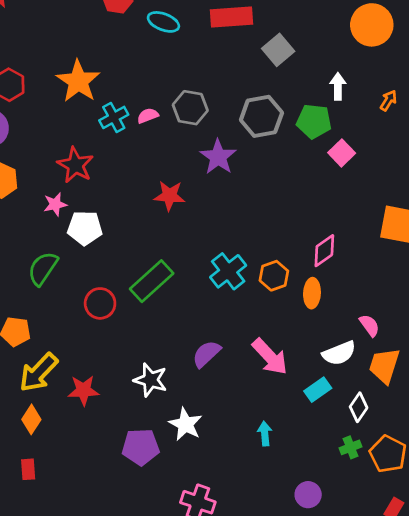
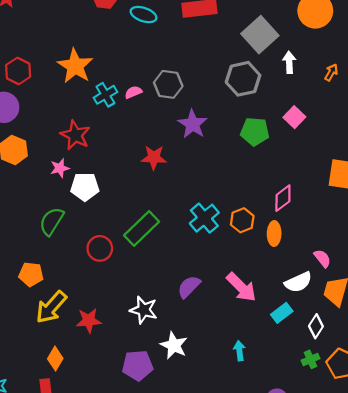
gray square: (278, 50) -> (260, 35), moved, size x1.4
gray hexagon: (261, 116) -> (243, 79), moved
green pentagon: (314, 121) -> (255, 132), moved
orange diamond: (31, 419) -> (55, 359), moved

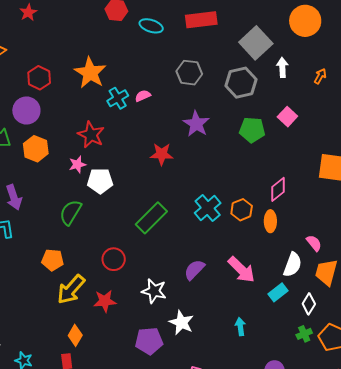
gray hexagon: (168, 84) -> (189, 73), moved
red circle: (100, 248) -> (114, 259), moved
white semicircle: (298, 282) -> (293, 265), turned -45

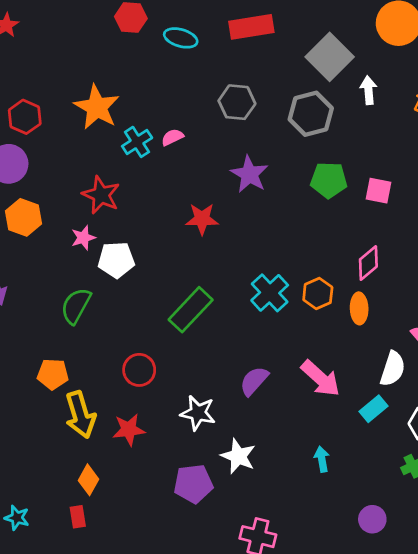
pink square: (287, 117) -> (379, 191), moved, turned -30
yellow arrow: (71, 289) -> (80, 415), turned -56

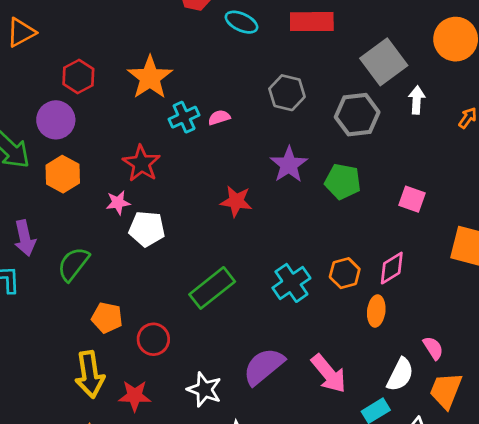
green pentagon: (329, 180) -> (343, 182), moved
orange hexagon: (318, 294) -> (345, 273), moved
green semicircle: (76, 306) -> (73, 264), moved
orange pentagon: (53, 374) -> (107, 318), moved
purple semicircle: (254, 381) -> (264, 366), size x1.4

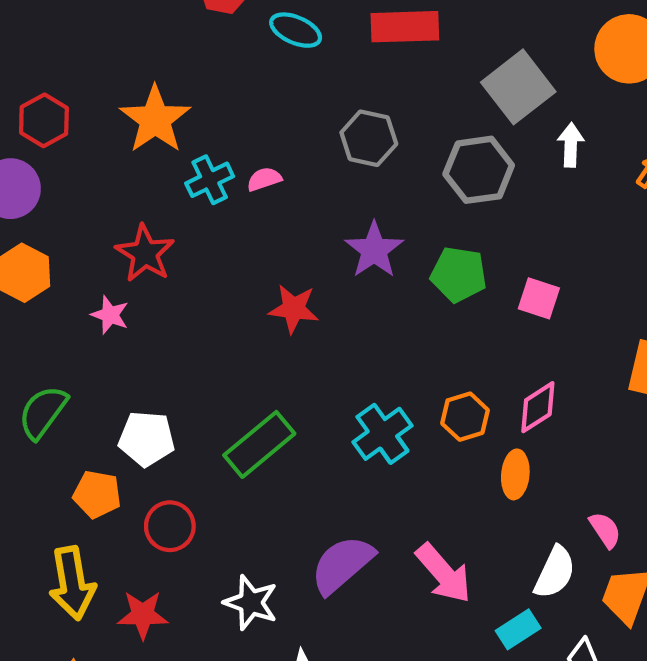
pink square: (412, 199) -> (539, 298), moved
pink star: (118, 203) -> (110, 315), turned 30
white pentagon: (147, 229) -> (147, 439), moved

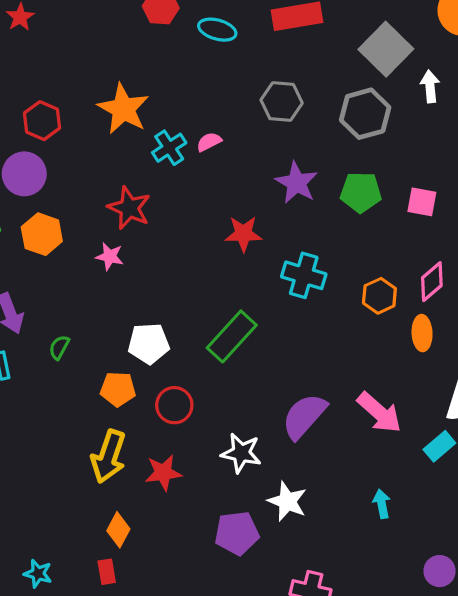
green semicircle: (43, 412) -> (59, 347), moved, size x0.6
cyan cross: (382, 434) -> (304, 275), moved, turned -30
yellow arrow: (72, 583) -> (108, 456), turned 36

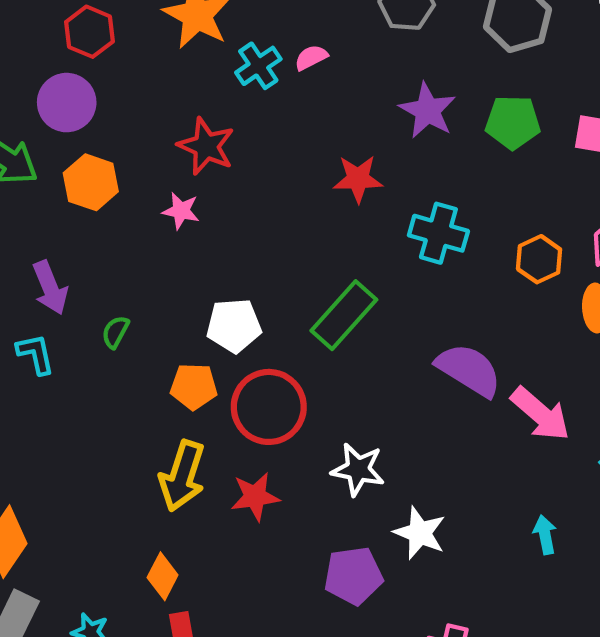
red circle: (174, 405) -> (269, 407), size x1.5
purple semicircle: (304, 416) -> (469, 370), moved, turned 81
orange diamond: (118, 530) -> (163, 576), moved

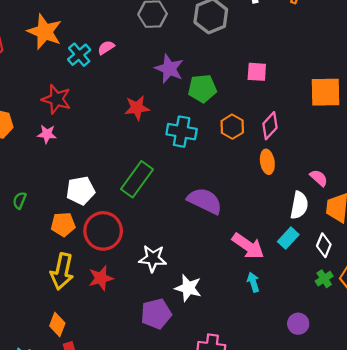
green pentagon: (513, 122) -> (202, 88), moved
orange hexagon: (539, 259) -> (232, 127), moved
pink arrow: (541, 414) -> (248, 246), moved

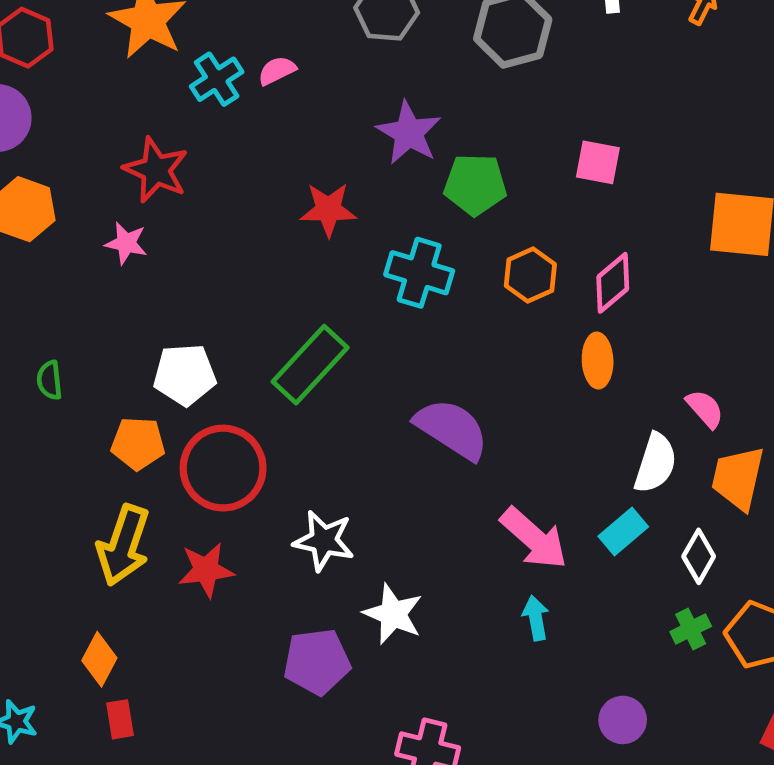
green semicircle: (20, 200) -> (50, 380), turned -35

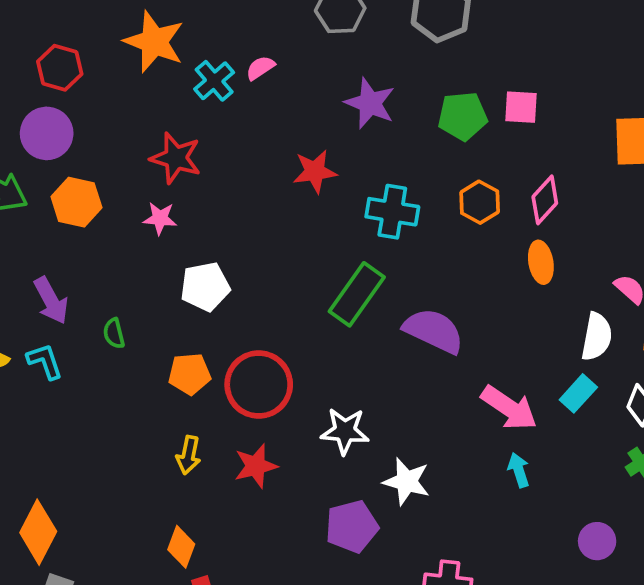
green pentagon: (475, 184) -> (463, 116), moved
green rectangle: (310, 365) -> (357, 294), moved
white pentagon: (185, 375) -> (205, 287), moved
yellow arrow: (123, 545) -> (188, 455), size x0.6

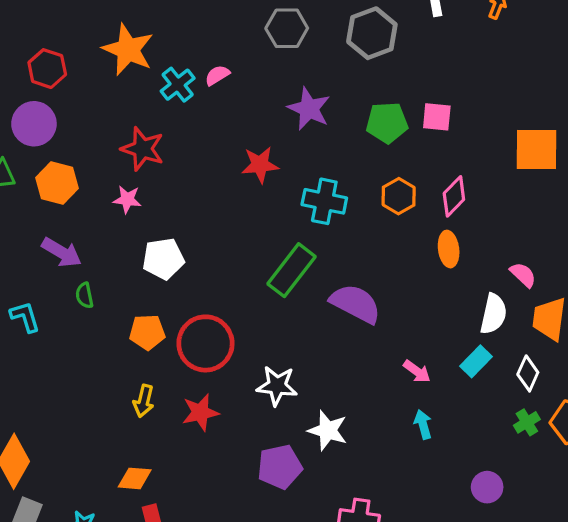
purple arrow: (51, 301) -> (62, 252), moved, turned -33
pink arrow: (509, 408) -> (417, 371), size x0.6
orange diamond: (181, 547) -> (135, 478), turned 72

